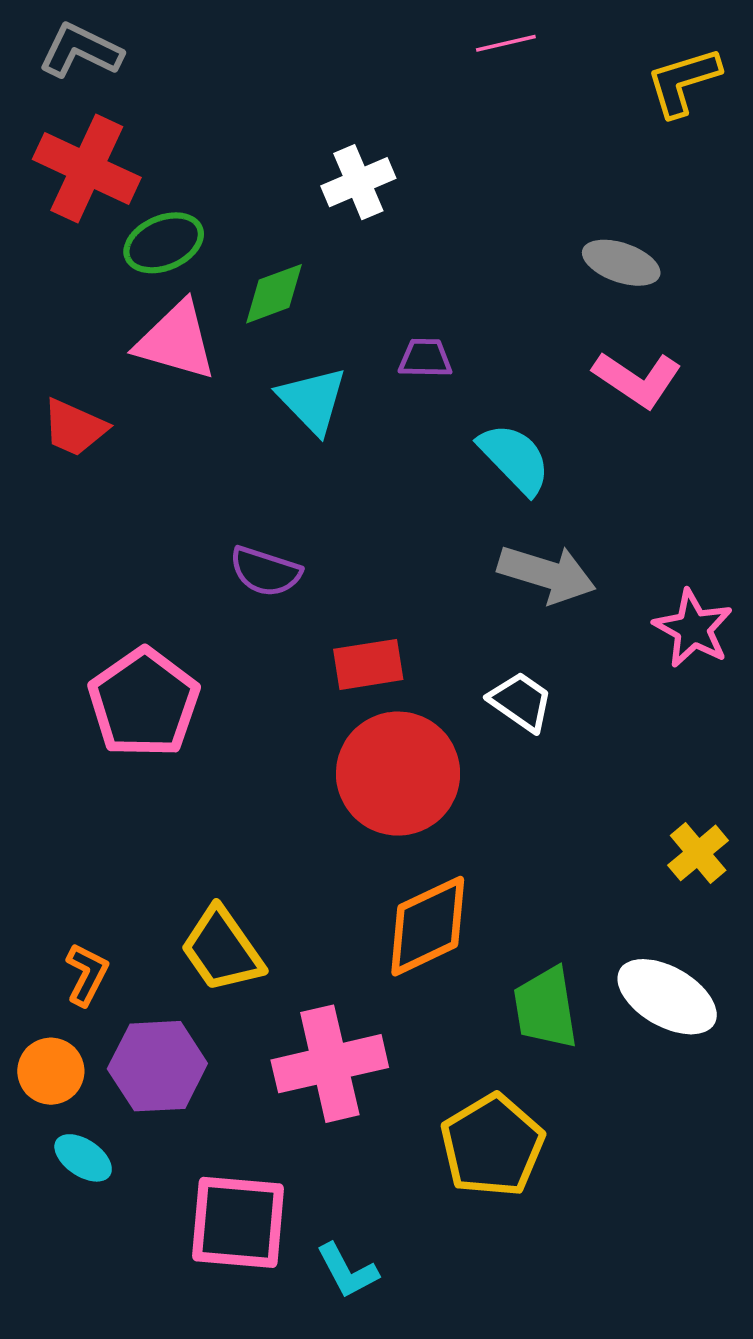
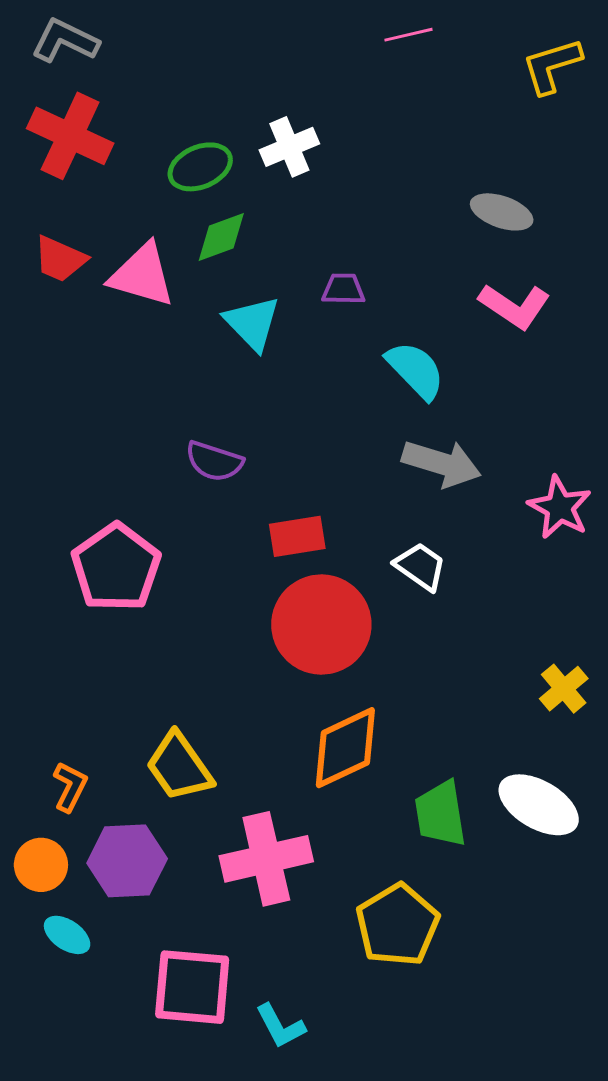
green ellipse: (164, 243) -> (200, 167), moved
red trapezoid: (74, 428) -> (60, 259), moved

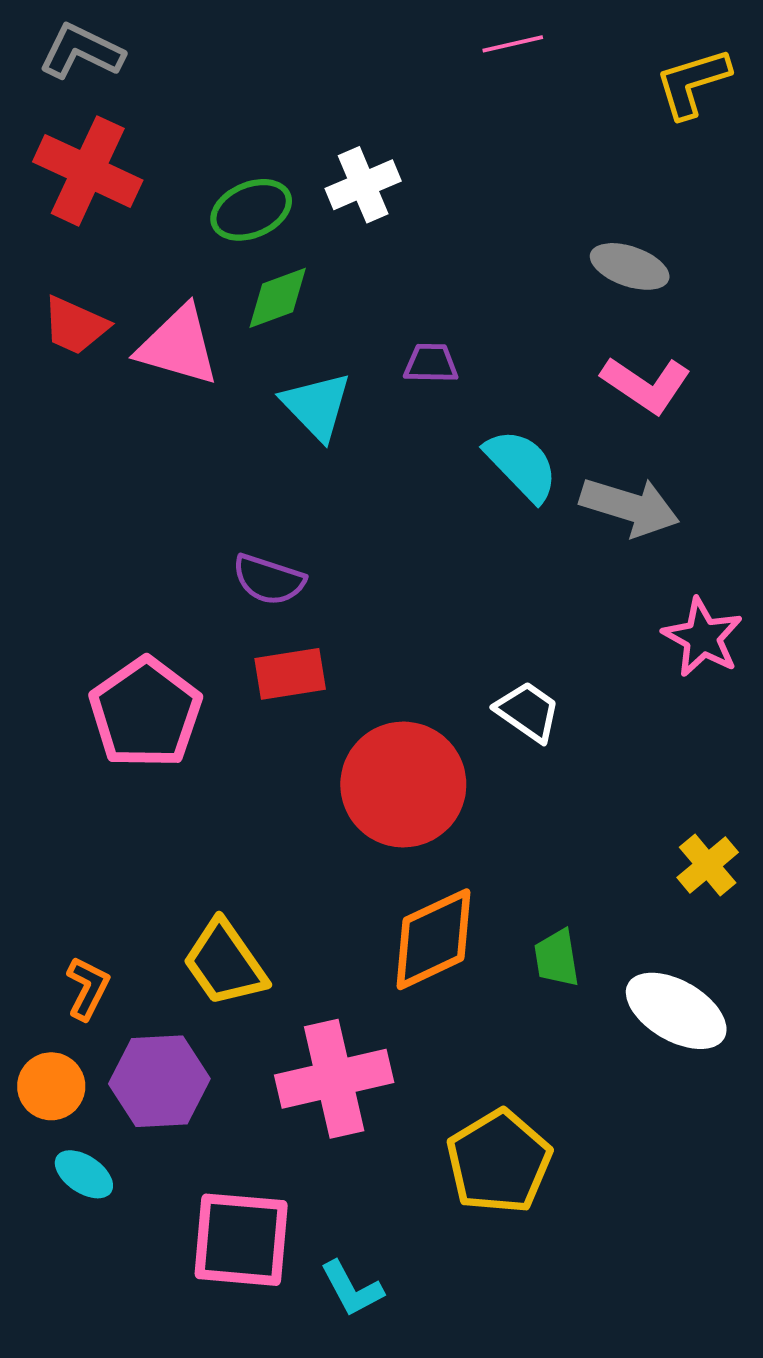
gray arrow: (442, 463) -> (630, 507), moved
red rectangle: (297, 536) -> (290, 674), moved
green trapezoid: (441, 814) -> (557, 958), moved, size x0.7

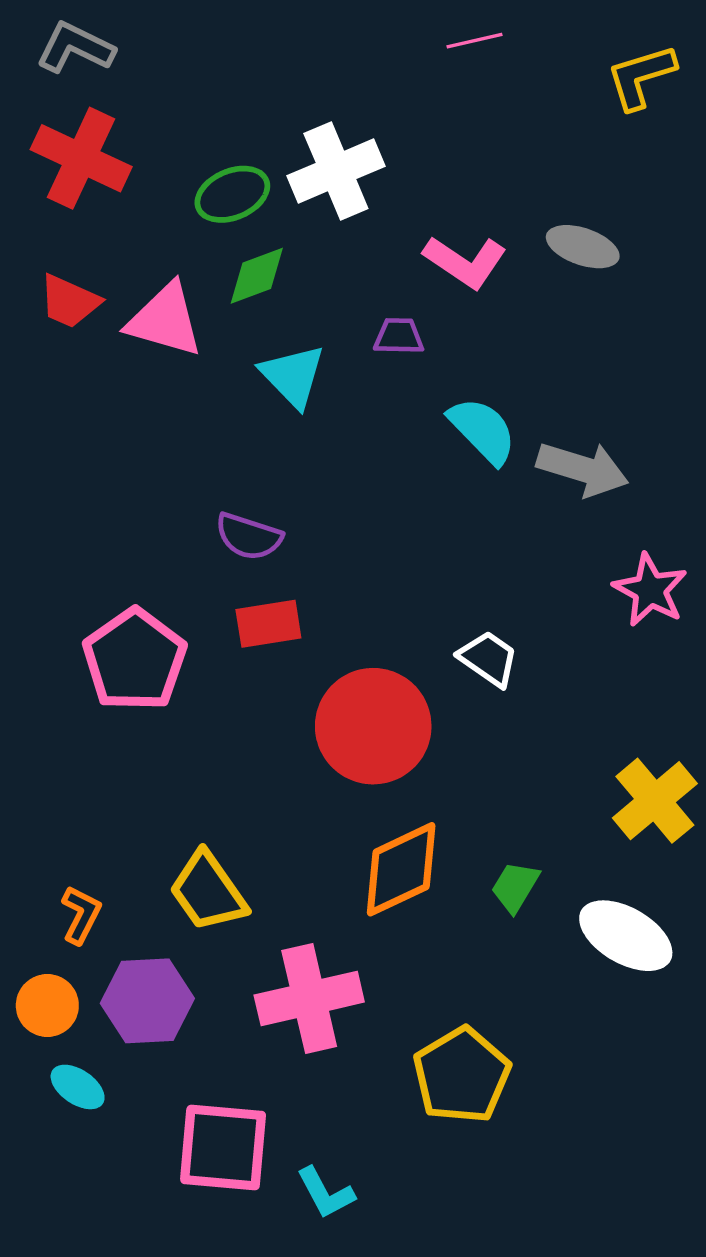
white cross: (363, 185) -> (336, 171), size x1.4
pink L-shape: (646, 385) -> (465, 262), moved
yellow cross: (708, 865) -> (655, 801), size x1.5
green trapezoid: (557, 958) -> (515, 887), turned 40

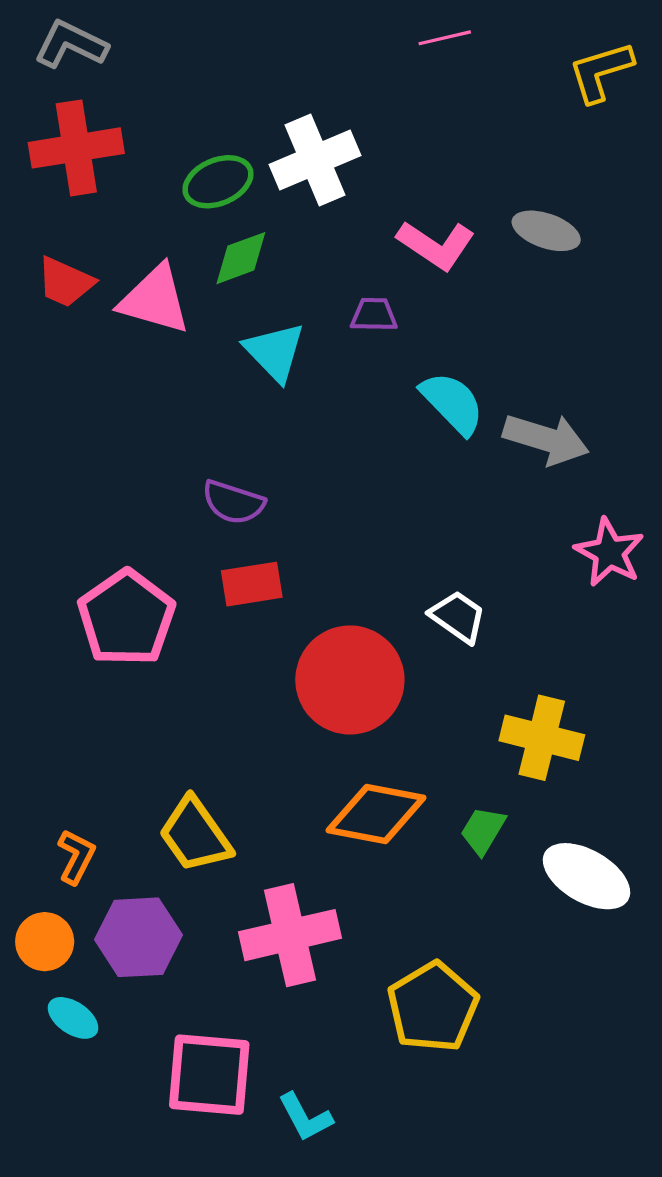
red cross: (81, 158) -> (76, 148), turned -34
yellow cross: (655, 801) -> (542, 738), moved, turned -36
orange diamond: (401, 869) -> (376, 814), turned 36

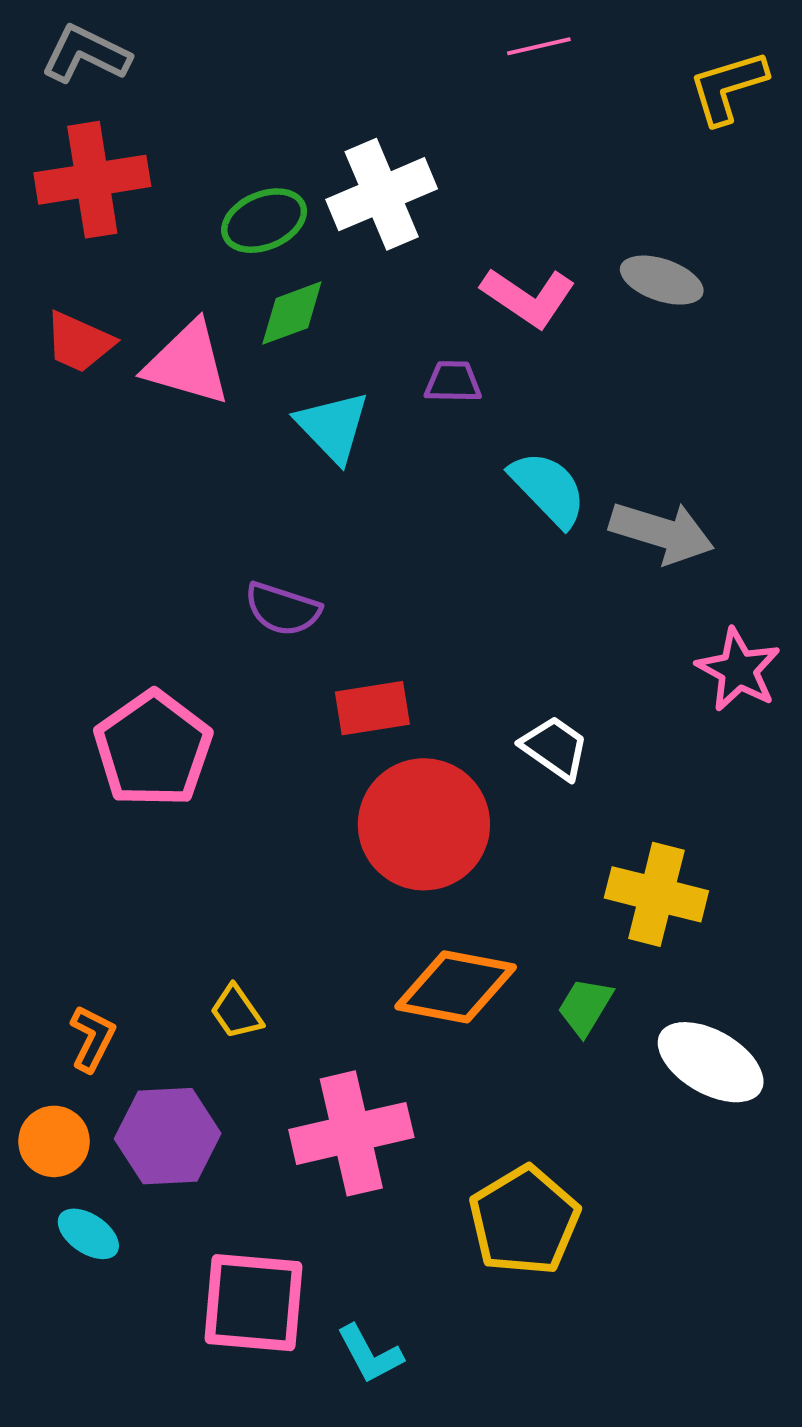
red rectangle: (252, 584) -> (372, 708), moved
yellow trapezoid: (195, 835) -> (236, 1012), size x0.6

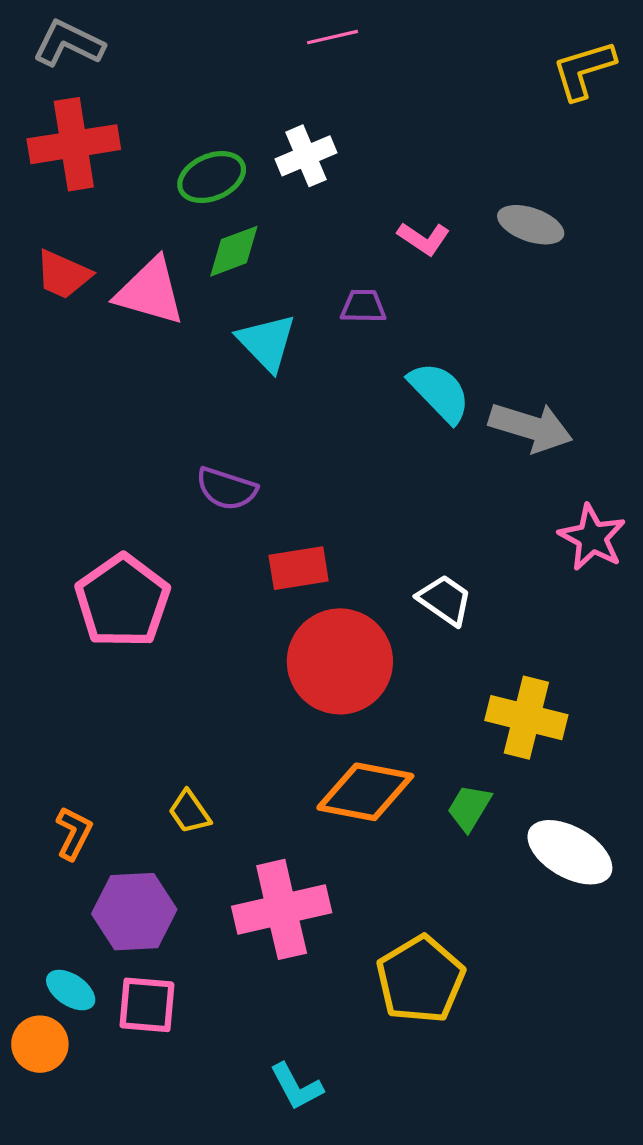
pink line: (539, 46) -> (332, 37), moved
white cross: (382, 194) -> (306, 156), size x0.7
pink L-shape: (528, 297) -> (424, 239), size x0.7
orange circle: (54, 1141) -> (40, 1044), moved
pink square: (253, 1303) -> (147, 1005), moved, size x0.7

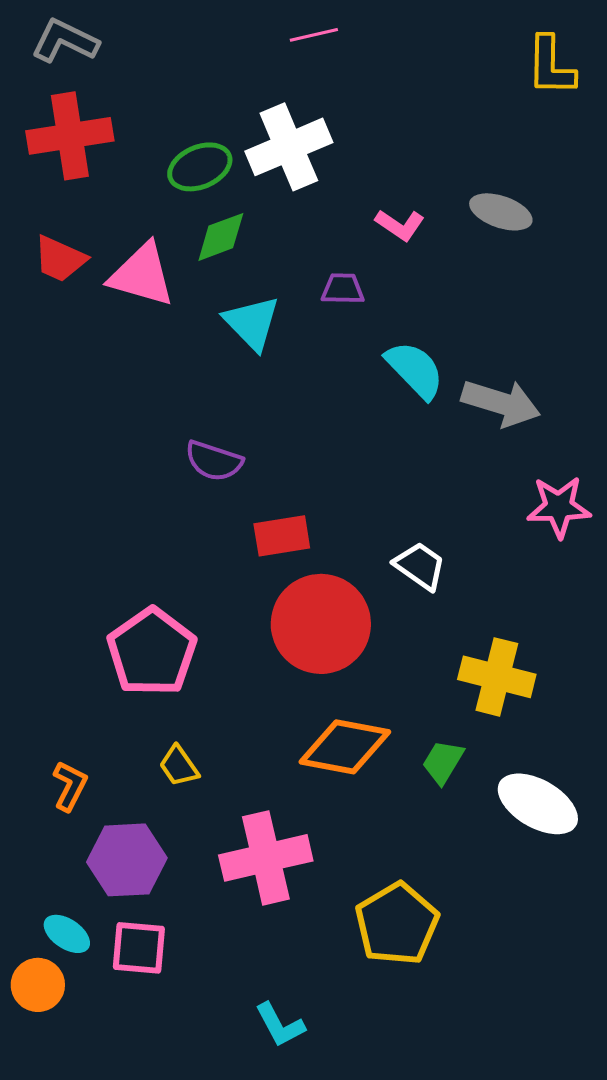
yellow L-shape: (584, 70) -> (551, 66), turned -72
white cross: (306, 156) -> (289, 147), size x1.5
pink star: (592, 537) -> (559, 507), turned -30
pink pentagon: (123, 601) -> (152, 652), moved

